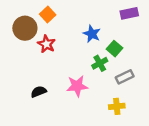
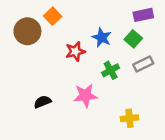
red star: (46, 44) -> (75, 51), moved, turned 30
green square: (114, 49) -> (133, 39), moved
gray rectangle: (125, 77) -> (143, 64), moved

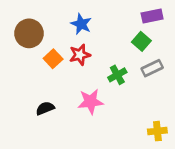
orange square: (53, 16) -> (53, 59), moved
blue star: (102, 38) -> (81, 24), moved
yellow cross: (129, 118) -> (157, 131), moved

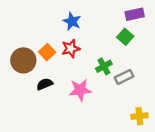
brown circle: (29, 33) -> (23, 60), moved
gray rectangle: (152, 68) -> (124, 77), moved
black semicircle: (45, 108) -> (45, 84), moved

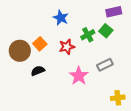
red star: (71, 49) -> (67, 47), moved
green cross: (104, 66) -> (88, 35), moved
pink star: (80, 90) -> (79, 76), moved, turned -30

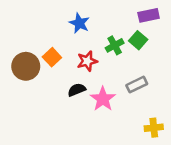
black semicircle: (38, 71) -> (77, 90), moved

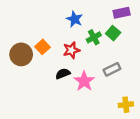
blue star: (79, 23) -> (75, 19), moved

